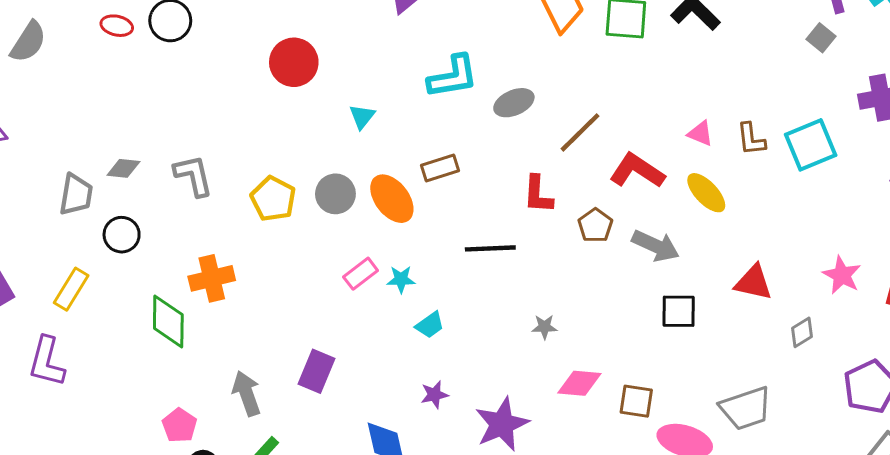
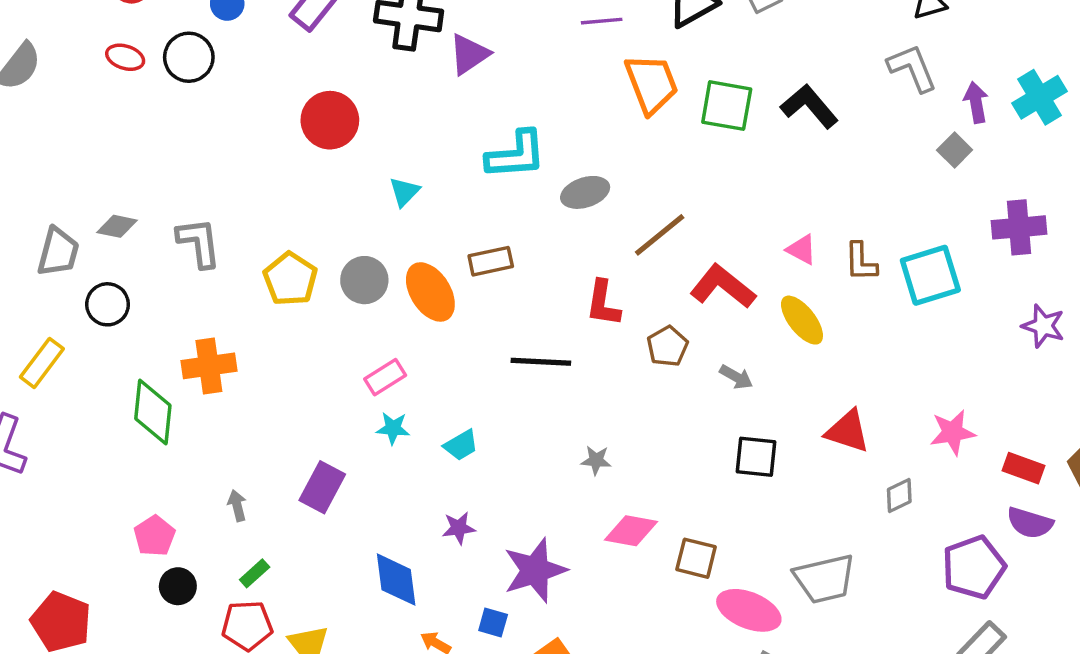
gray arrow: (656, 246) -> (736, 377), size x0.6
pink star: (842, 275) -> (953, 432), turned 30
cyan star: (401, 279) -> (393, 428), moved
gray arrow: (247, 393) -> (237, 506), size x0.6

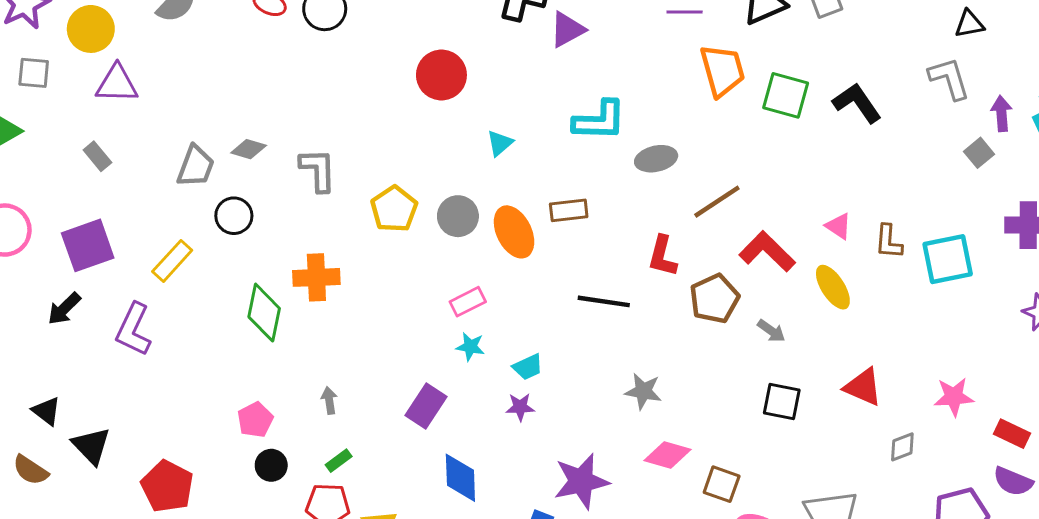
brown pentagon: (667, 346) -> (714, 299), size x1.4
gray star: (596, 460) -> (643, 391), size x1.4
purple rectangle: (322, 487) -> (426, 406), moved
purple star: (459, 528) -> (520, 407), moved

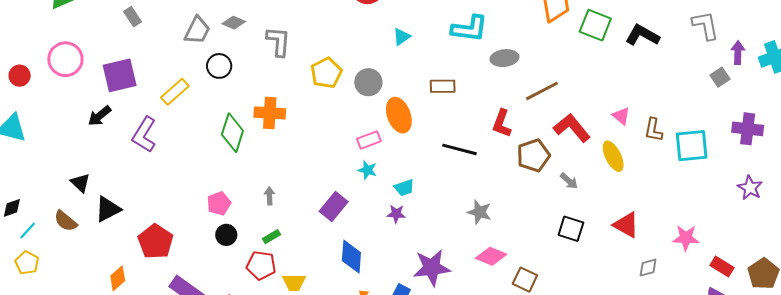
black L-shape: (857, 103) -> (642, 35), turned -32
orange ellipse: (514, 232) -> (399, 115), moved
black triangle: (91, 446) -> (108, 209), turned 40

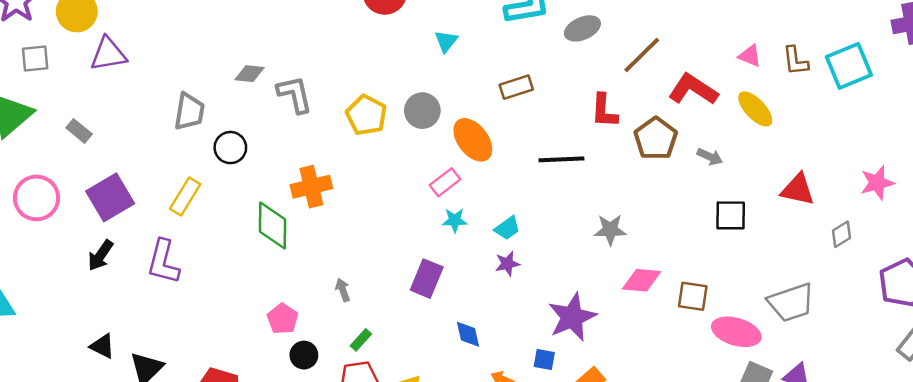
gray rectangle: (132, 17) -> (79, 131), moved
gray diamond: (234, 23) -> (249, 74), moved
blue diamond: (351, 257) -> (468, 334), size x0.7

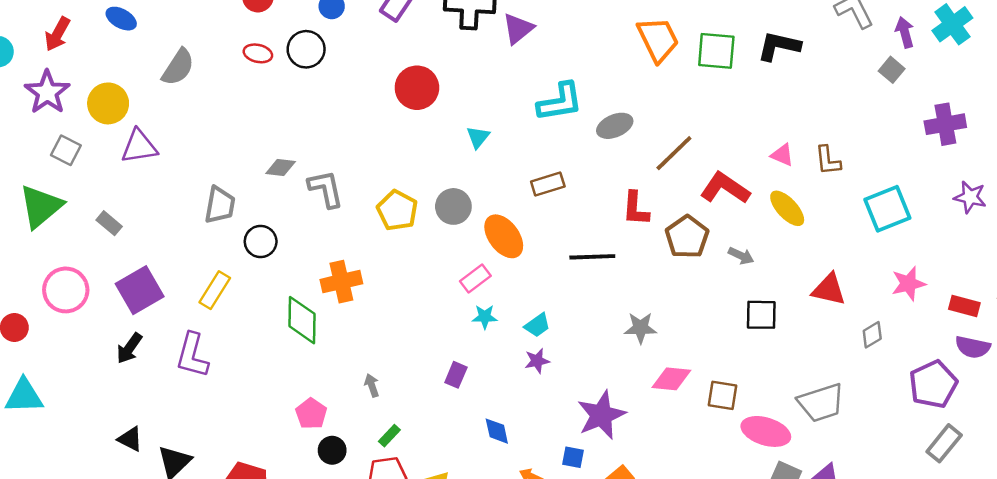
gray square: (35, 59) -> (66, 150), turned 32
cyan square: (849, 66) -> (887, 209), moved
purple rectangle: (427, 279) -> (456, 375), size x0.7

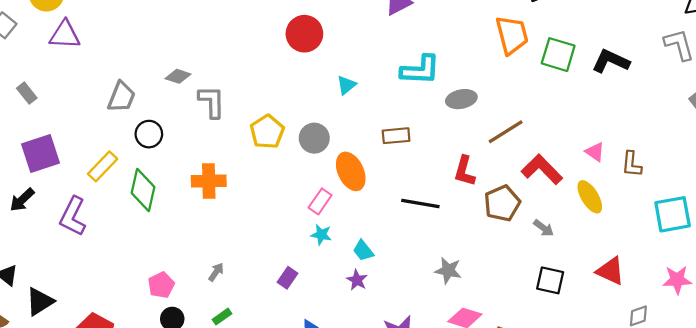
pink rectangle: (475, 279) -> (320, 201), turned -30
green diamond: (302, 320) -> (143, 190), moved
cyan trapezoid: (537, 325) -> (363, 251), turned 75
purple star: (537, 361) -> (357, 280), turned 30
gray arrow: (372, 385) -> (216, 272), turned 42

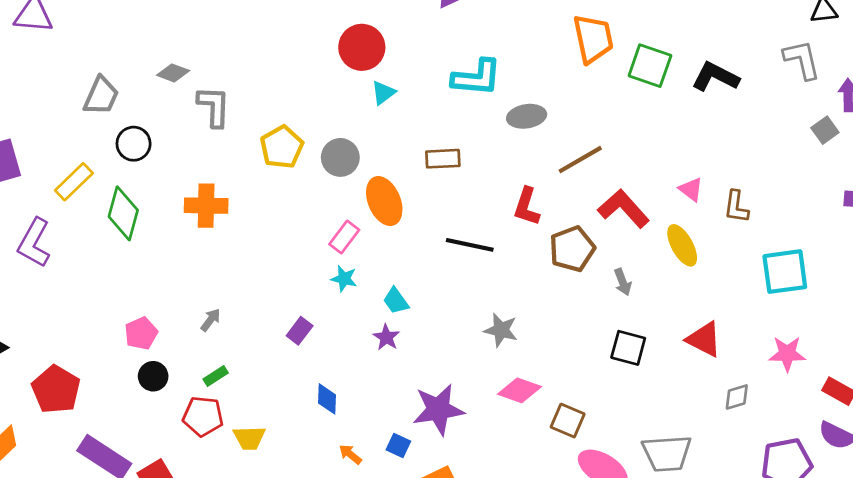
red circle: (304, 34) -> (362, 47), moved
gray arrow: (544, 228) -> (623, 282), turned 30

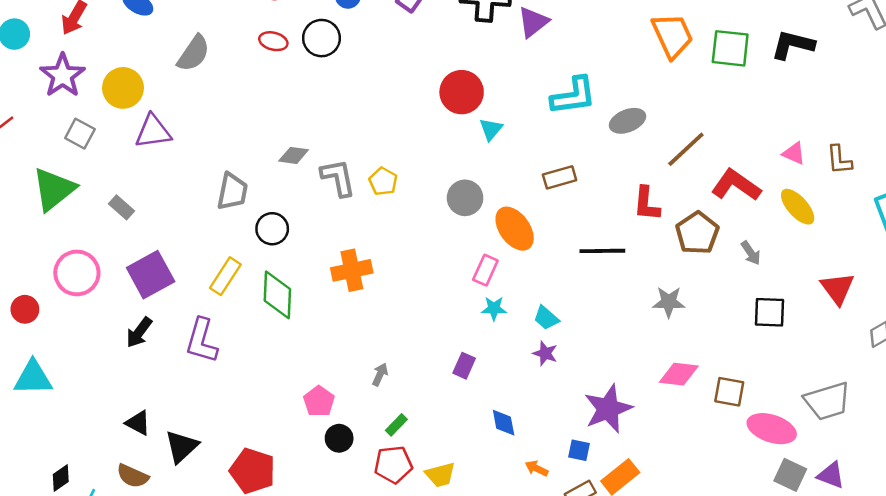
yellow pentagon: (282, 147) -> (383, 181), moved, size x0.7
gray star: (501, 330) -> (669, 302), moved
red triangle: (704, 339) -> (837, 288), turned 39

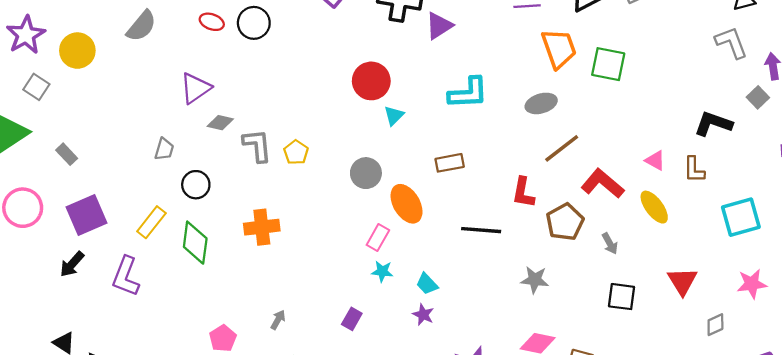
black L-shape: (793, 45) -> (713, 124), moved
gray ellipse: (628, 121) -> (541, 103), moved
purple triangle: (153, 132) -> (195, 88), moved, turned -32
gray trapezoid: (232, 192) -> (164, 149), size x0.7

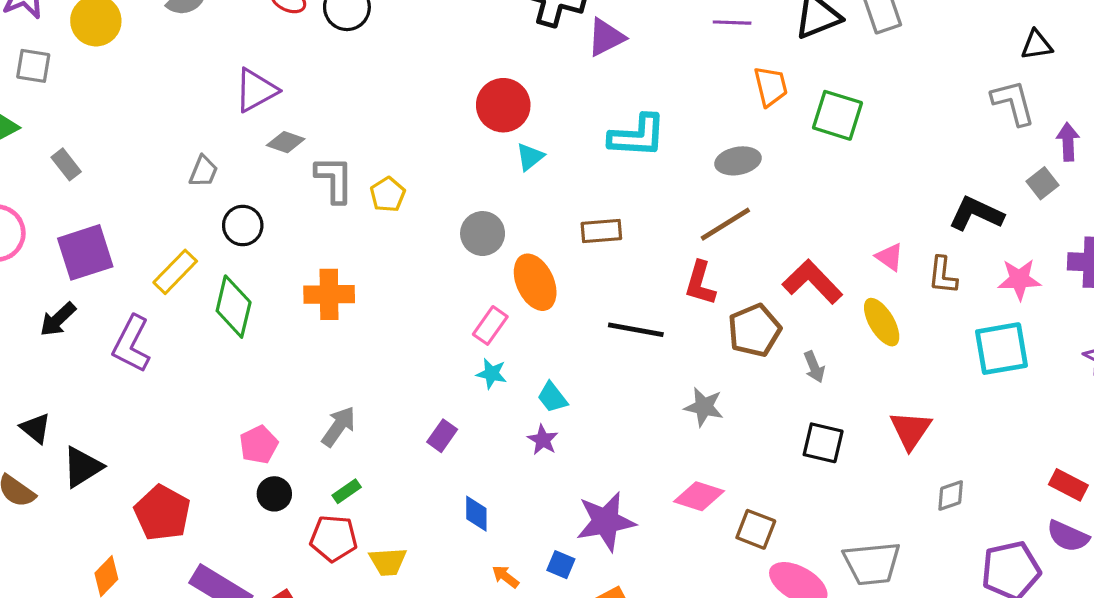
orange trapezoid: (559, 48) -> (771, 86), size x0.7
gray square: (36, 87) -> (33, 66), turned -30
brown line: (562, 148) -> (725, 224), moved
pink star: (752, 284) -> (1019, 279), moved
gray arrow: (278, 320) -> (339, 426), size x1.5

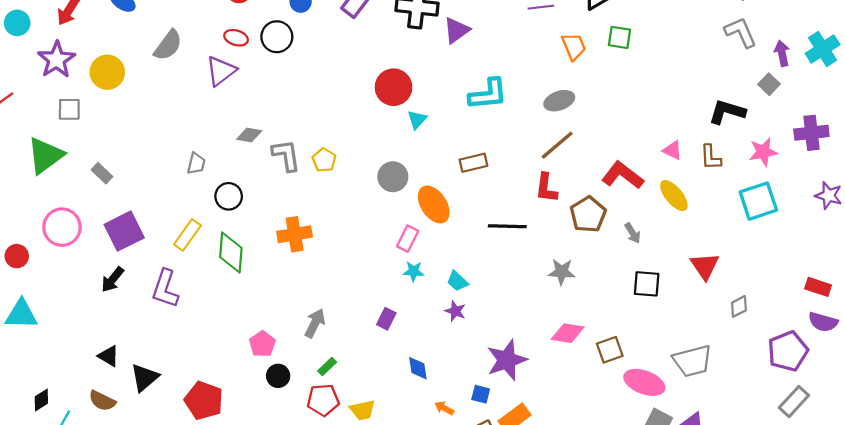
purple triangle: (256, 90) -> (221, 71), moved
green square: (837, 115) -> (619, 37), moved, size x0.7
brown square: (756, 529) -> (610, 350), turned -32

